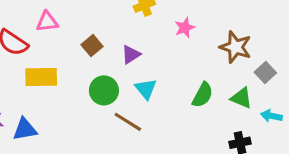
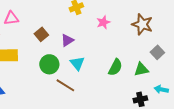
brown star: (235, 47) -> (142, 24), moved
green triangle: (241, 98) -> (141, 69), turned -35
cyan arrow: (271, 116) -> (161, 89), moved

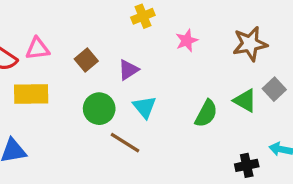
pink triangle: (11, 18) -> (38, 49), moved
brown star: (142, 24) -> (250, 44), turned -30
green triangle: (141, 69) -> (245, 101), moved, turned 42

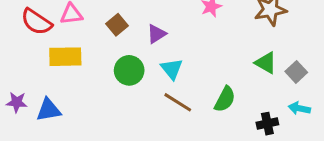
gray square: (274, 89) -> (296, 72), moved
green semicircle: (206, 113) -> (225, 99), moved
brown line: (125, 143) -> (178, 102), moved

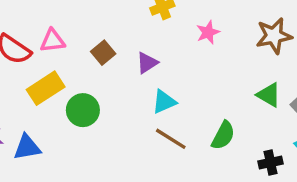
yellow rectangle: (65, 57) -> (46, 88), turned -32
cyan triangle: (172, 69) -> (164, 102), turned 45
green circle: (129, 70) -> (83, 110), moved

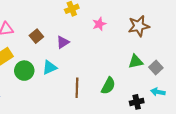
green triangle: (269, 95) -> (136, 61), turned -42
cyan triangle: (164, 102) -> (50, 68), moved
brown line: (171, 139) -> (77, 88), turned 60

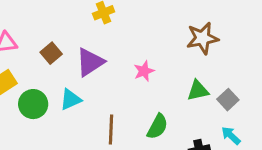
pink star: (99, 24) -> (144, 71), moved
purple triangle: (63, 42) -> (90, 62), size x1.5
cyan arrow: (158, 92) -> (231, 135), turned 32

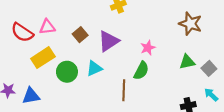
brown star: (202, 38) -> (190, 24), turned 30
green semicircle: (157, 127) -> (141, 71), moved

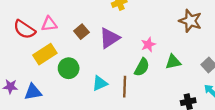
green triangle: (187, 62) -> (173, 62), moved
cyan triangle: (94, 68) -> (100, 83), moved

